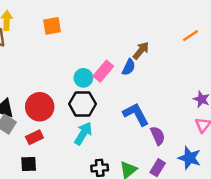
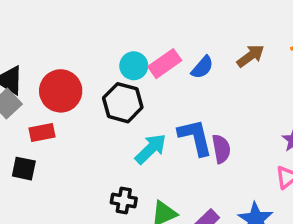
brown arrow: (141, 51) -> (251, 56), moved
cyan arrow: (83, 133) -> (151, 149), moved
purple semicircle: (158, 136) -> (221, 149), moved

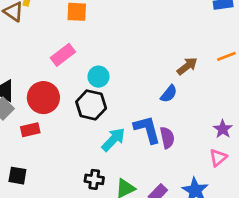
pink rectangle: (165, 64) -> (63, 55), moved
blue semicircle: (202, 67) -> (169, 94), moved
black square: (24, 169) -> (17, 176), moved

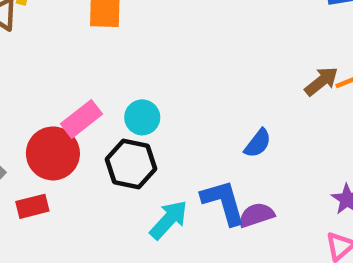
pink rectangle: (63, 55) -> (82, 119), moved
brown arrow: (187, 66) -> (321, 81), moved
purple semicircle: (167, 138) -> (256, 215), turned -95

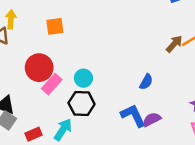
red circle: (53, 153) -> (39, 68), moved
cyan arrow: (169, 220) -> (63, 130), moved

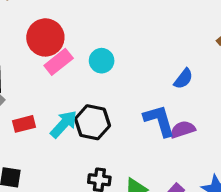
black hexagon: (82, 104) -> (92, 122), moved

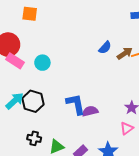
pink rectangle: (59, 62) -> (15, 61), turned 66
blue semicircle: (183, 79) -> (105, 48), moved

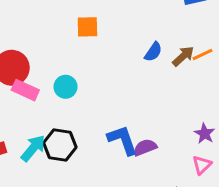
orange square: (30, 14) -> (87, 27), moved

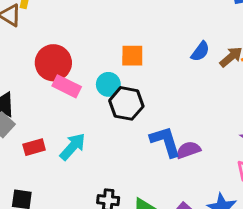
orange square: (87, 27) -> (132, 56), moved
black hexagon: (60, 145) -> (126, 103), moved

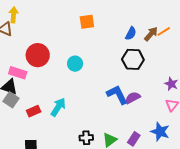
orange square: (132, 56) -> (87, 22), moved
pink rectangle: (67, 86) -> (18, 73), moved
black hexagon: (126, 103) -> (133, 59), moved

